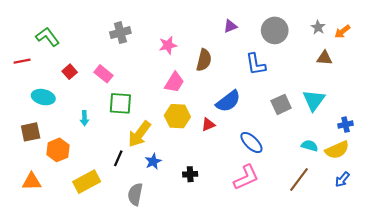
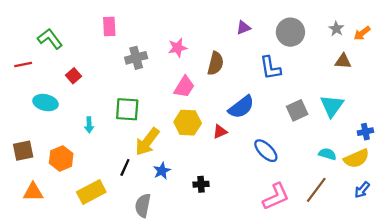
gray cross: (120, 33) -> (136, 58), moved
pink rectangle: (103, 74) -> (109, 26), moved, turned 48
brown square: (31, 132) -> (23, 151), moved
pink L-shape: (246, 177) -> (276, 197), moved

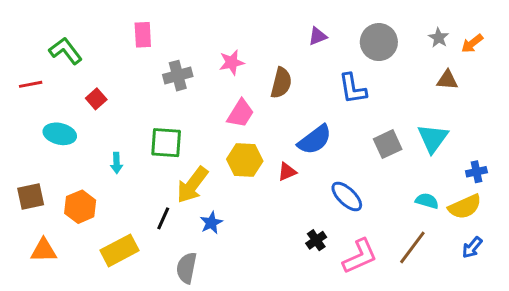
black cross: (201, 184) -> (316, 240), moved, turned -32

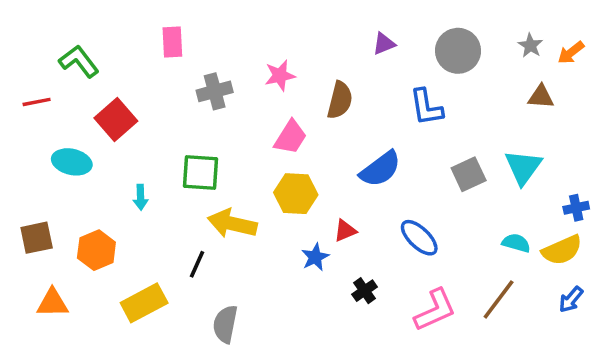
red square: (96, 99) -> (116, 120), size x1.6
red triangle: (287, 172) -> (345, 231), moved
yellow arrow: (192, 185) -> (232, 224), turned 66
blue star: (211, 223) -> (315, 257), moved
black cross: (316, 240) -> (365, 291), moved

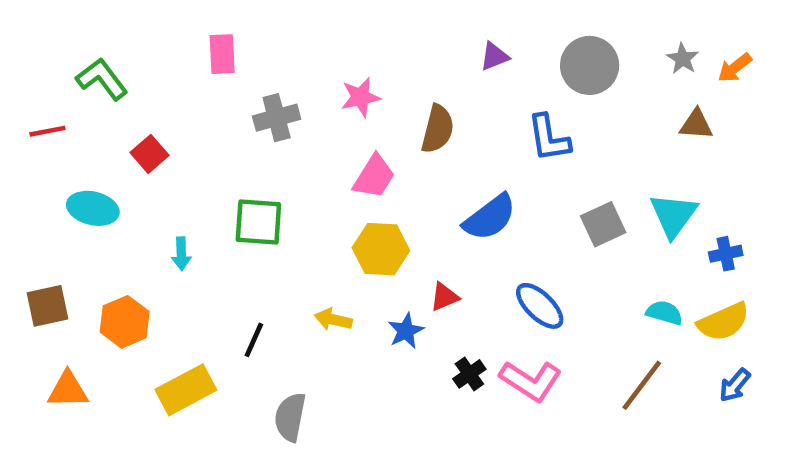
red square: (116, 120) -> (150, 154), size x0.7
blue cross: (576, 208) -> (726, 254), moved
yellow arrow: (232, 224) -> (333, 320), moved, size x0.6
pink L-shape: (435, 310) -> (531, 381), moved, turned 57

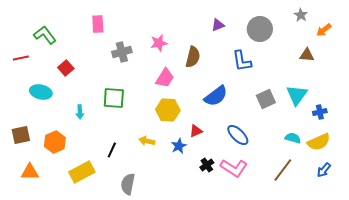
gray star: (683, 59) -> (301, 15), moved

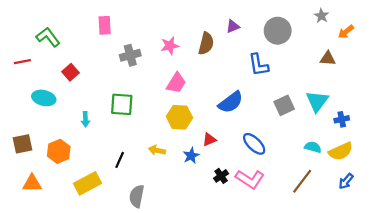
brown semicircle: (193, 57) -> (206, 43), moved

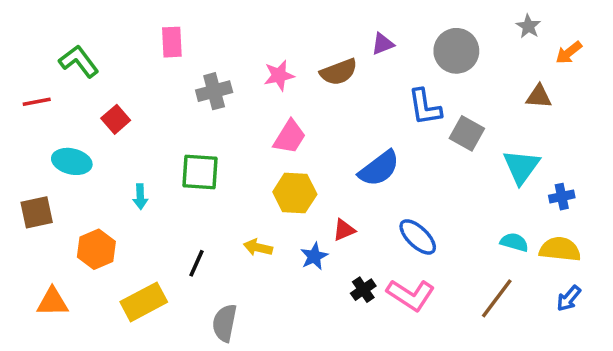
brown semicircle: (206, 43) -> (339, 72), turned 55
gray square: (284, 105) -> (467, 133), moved, turned -36
brown square: (22, 144) -> (37, 212), moved
yellow semicircle: (341, 151) -> (560, 249), turned -150

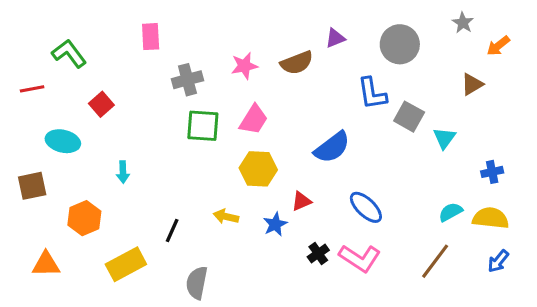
brown triangle: (539, 96) -> (472, 84), turned -35
cyan triangle: (521, 167) -> (444, 138), moved, size x0.7
green square: (200, 172) -> (203, 126), moved
cyan semicircle: (514, 242) -> (451, 212), turned -45

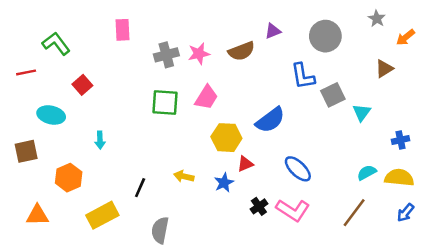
gray cross: (187, 80) -> (166, 55), moved
gray square: (409, 117) -> (333, 95), turned 35
yellow hexagon: (258, 169) -> (226, 138), moved

